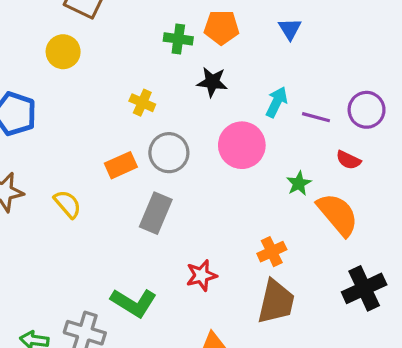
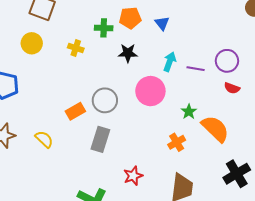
blue triangle: (290, 29) -> (162, 23), moved
yellow cross: (142, 103) -> (76, 48), moved
red semicircle: (348, 160) -> (232, 88), moved
orange cross: (272, 252) -> (177, 142), moved

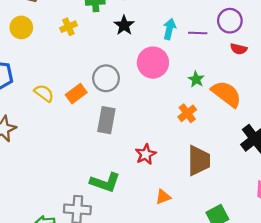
yellow cross: (76, 48) -> (68, 27), turned -35
black star: (128, 53) -> (124, 25), turned -30
yellow semicircle: (44, 139) -> (44, 93), moved

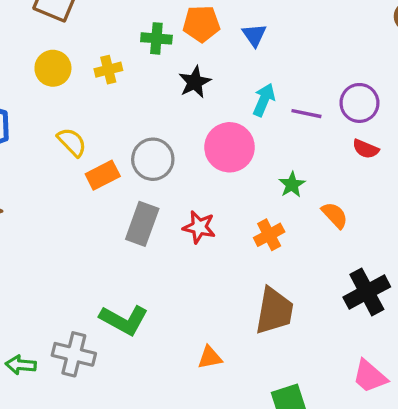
yellow circle: (21, 27) -> (53, 68), moved
yellow semicircle: (44, 93) -> (72, 142), moved
orange semicircle: (226, 94) -> (335, 215), size x0.6
red star: (146, 154) -> (199, 227), moved, turned 30

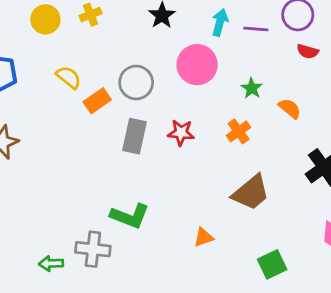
brown trapezoid: (274, 311) -> (251, 193), turned 48

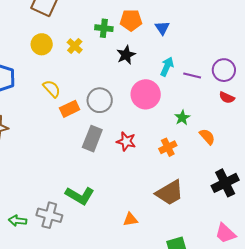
yellow cross: (90, 15) -> (75, 46), turned -35

